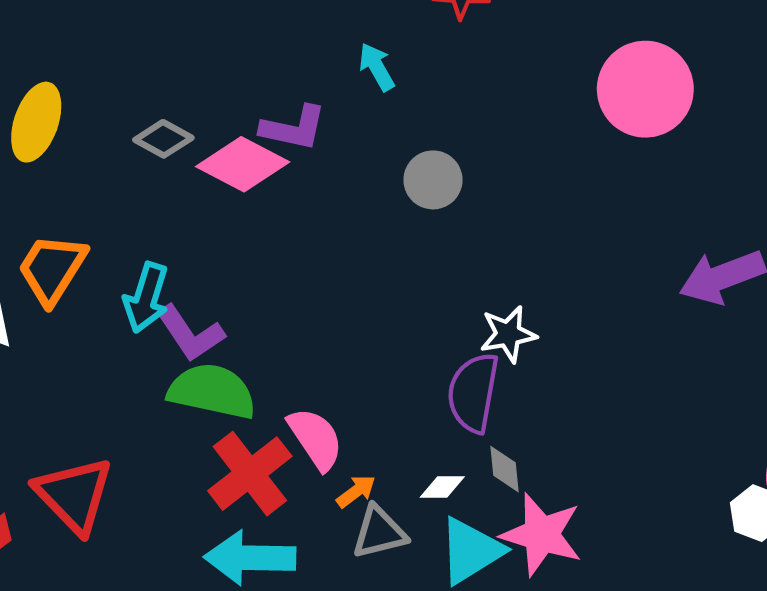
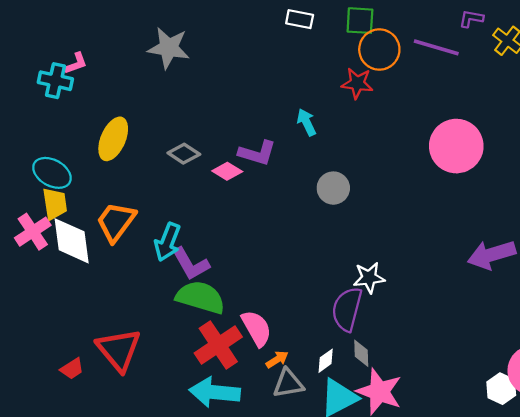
pink diamond: (243, 164) -> (227, 171), size x0.6
white diamond: (442, 487) -> (326, 361), turned -40

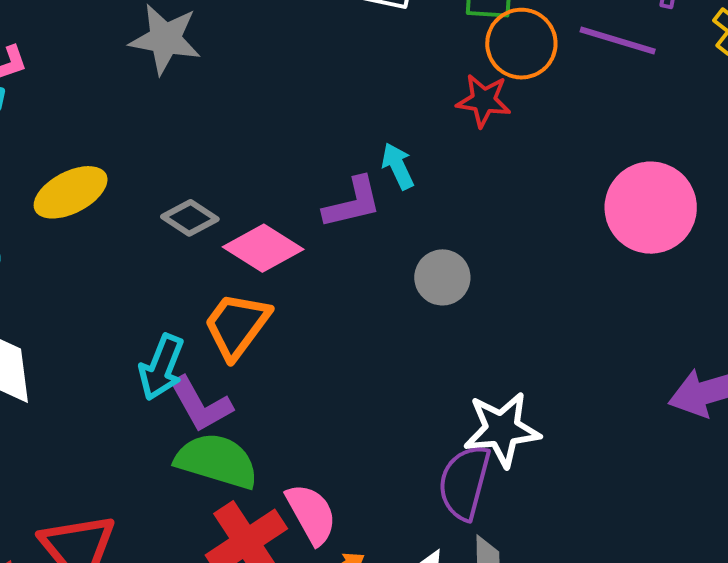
yellow ellipse: (113, 139) -> (71, 192), turned 39
purple L-shape: (257, 153) -> (353, 203), moved, turned -30
pink diamond: (227, 171) -> (263, 248), size x1.5
orange trapezoid: (116, 222) -> (237, 325), moved
white star: (369, 278) -> (502, 429), size x1.4

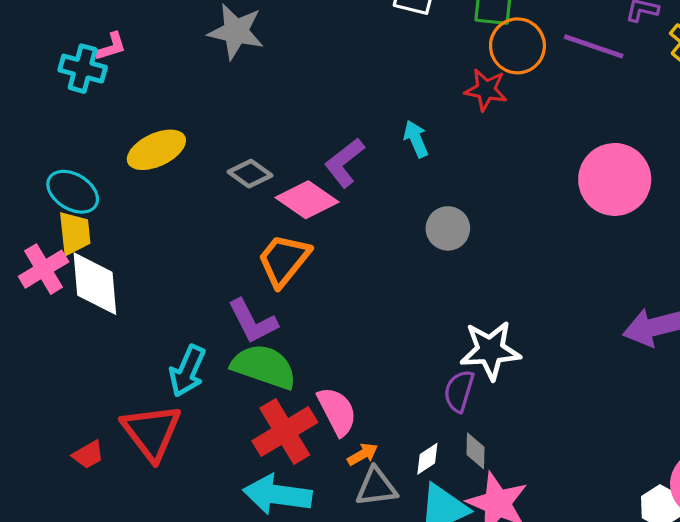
purple L-shape: (353, 203) -> (344, 163), moved, turned 153
cyan arrow: (161, 367) -> (187, 371), moved
purple semicircle: (464, 482) -> (459, 391), size x0.7

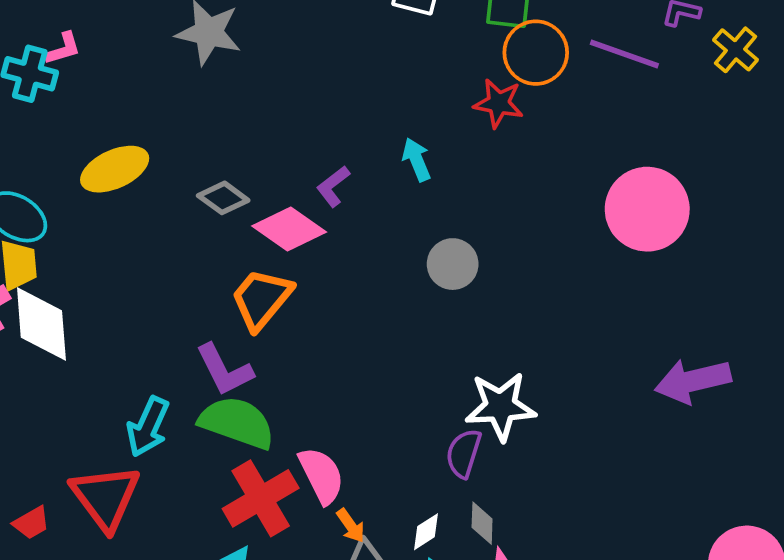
purple L-shape: (344, 163) -> (333, 186), size x0.7
orange arrow: (363, 454) -> (351, 526), turned 84

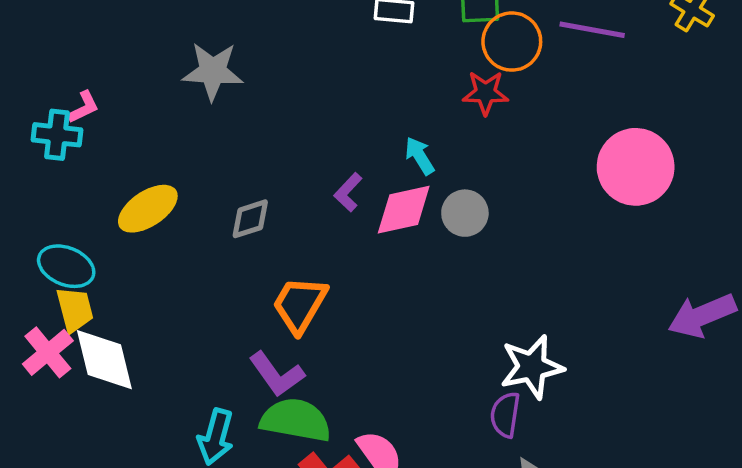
gray diamond: (223, 198) -> (250, 219), turned -45
pink diamond: (289, 229) -> (404, 210), moved, turned -38
gray circle: (453, 264) -> (465, 213), moved

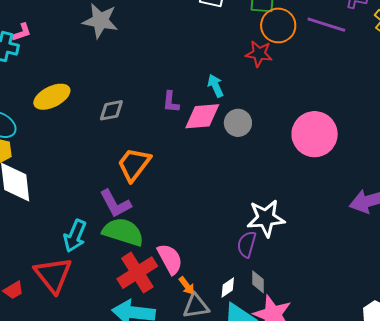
pink circle: (636, 167) -> (315, 134), moved
purple L-shape: (348, 192) -> (171, 102), turned -45

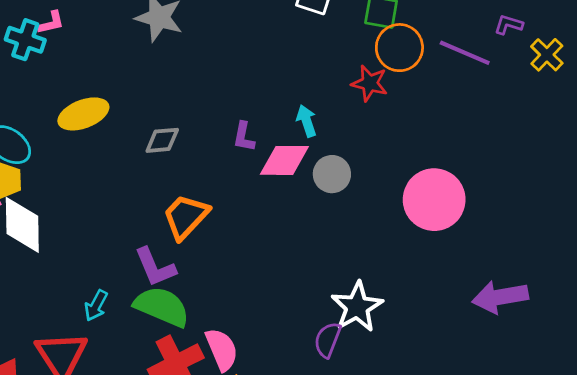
white star: (266, 218) -> (357, 307), turned -30
cyan arrow: (75, 236) -> (96, 305), size x0.7

